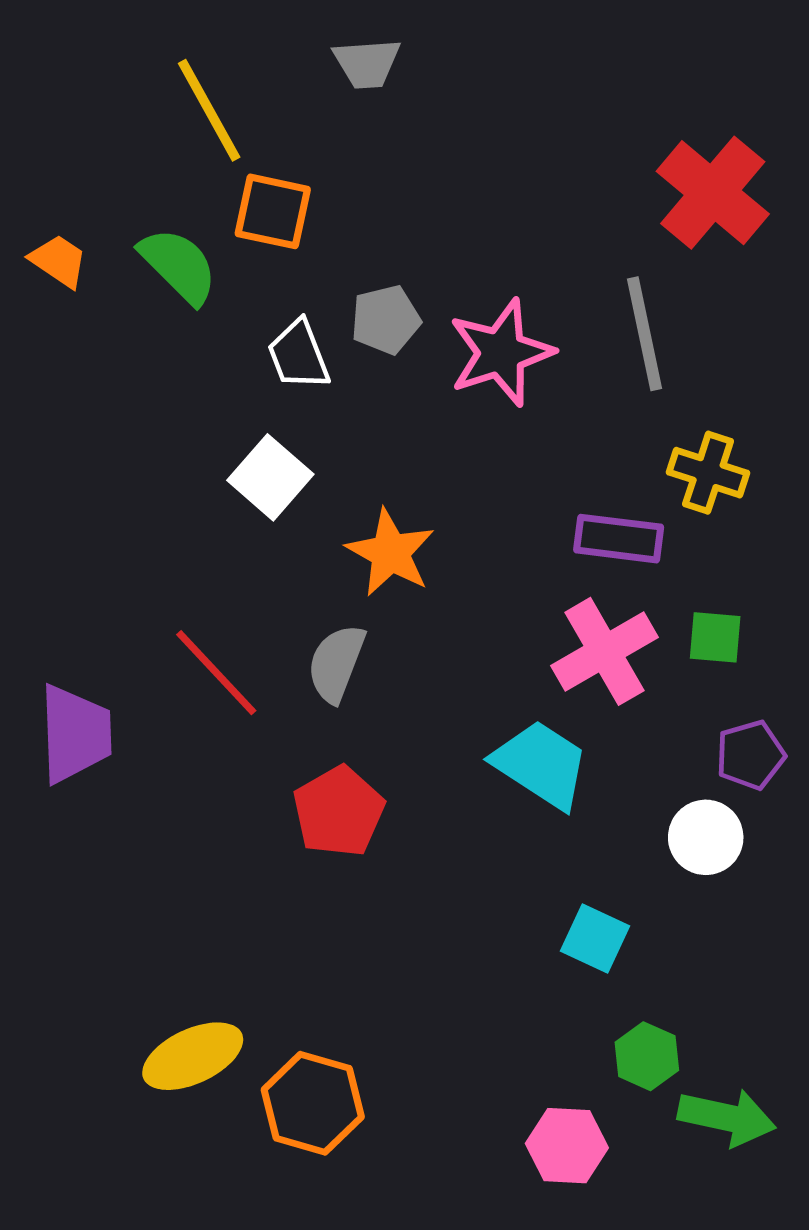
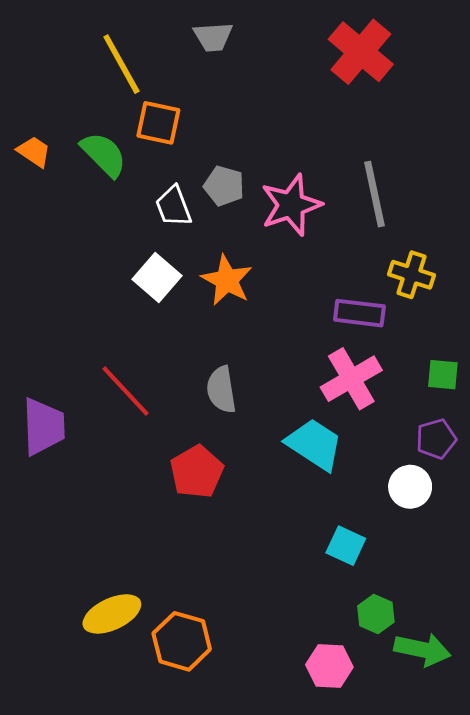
red cross: (713, 193) -> (361, 52), moved
gray pentagon: (386, 320) -> (224, 186), turned 30
orange star: (390, 553) -> (227, 280), moved
green square: (715, 637) -> (443, 375), moved
gray semicircle: (336, 663) -> (221, 390), moved, turned -30

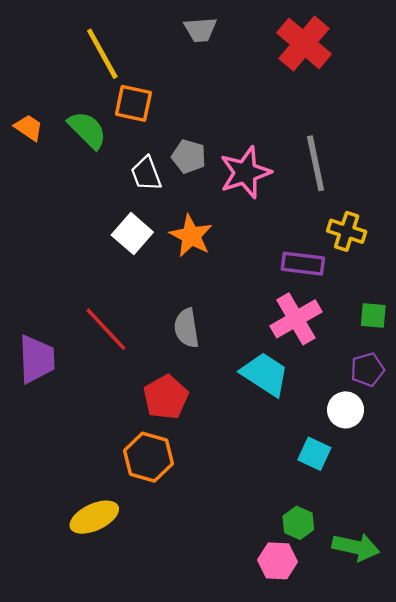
gray trapezoid: (213, 37) -> (200, 30), moved
cyan square: (346, 546) -> (314, 454), moved
green hexagon: (376, 614) -> (298, 523), moved
orange hexagon: (182, 641) -> (148, 457), moved

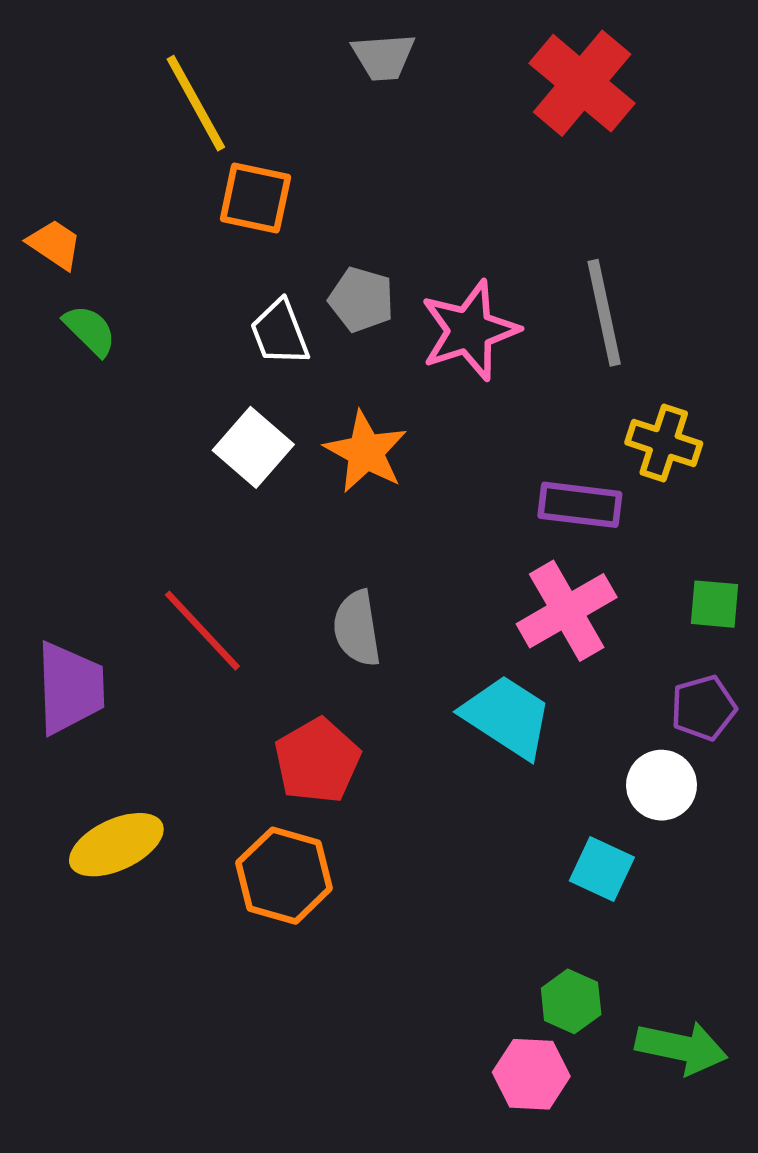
green semicircle: (87, 130) -> (90, 330), moved, size x0.7
yellow ellipse: (94, 517) -> (116, 845), moved

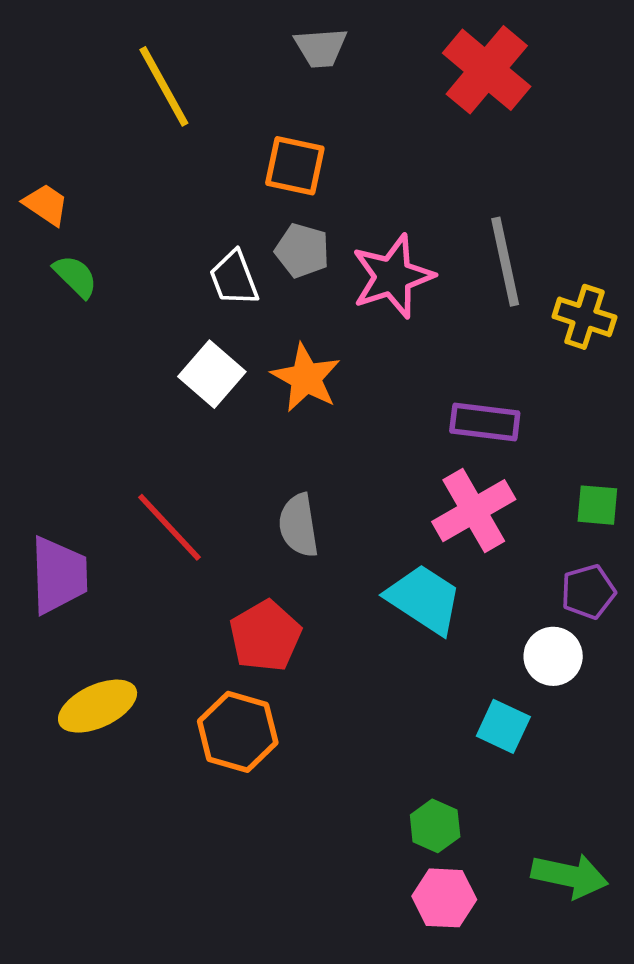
orange square: (255, 198) -> (295, 166), moved
yellow cross: (664, 443) -> (584, 317), moved
green hexagon: (571, 1001) -> (435, 826), moved

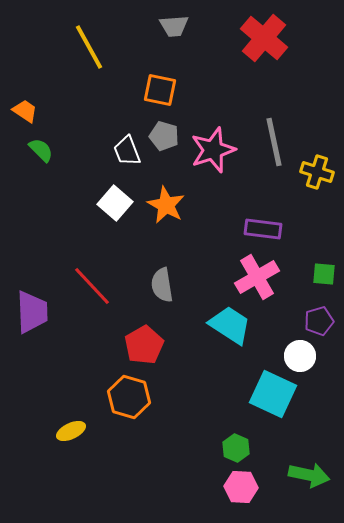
yellow ellipse: (98, 706) -> (71, 431), moved, size x0.7
cyan square: (503, 726) -> (273, 394), size x1.6

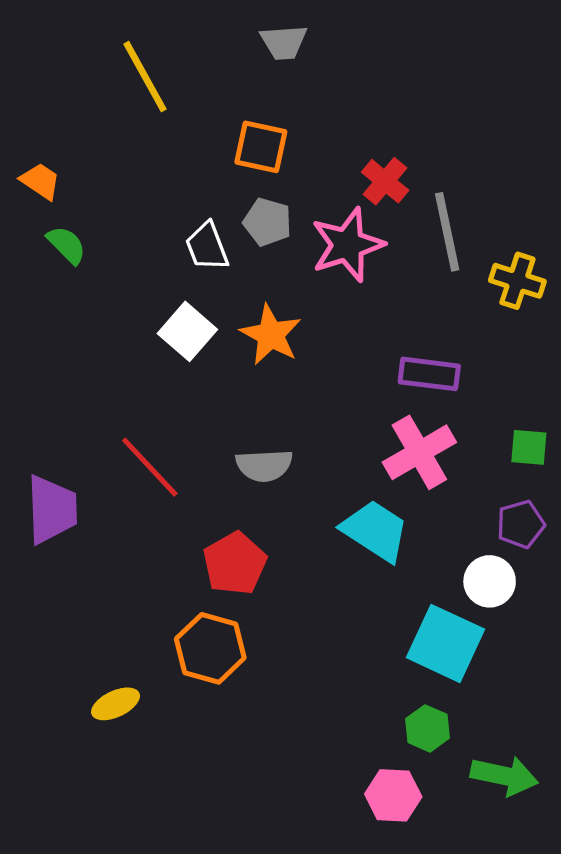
red cross: (264, 38) -> (385, 181), moved, size x0.6
gray semicircle: (162, 285) -> (264, 465), turned -84
green hexagon: (236, 448) -> (428, 728), moved

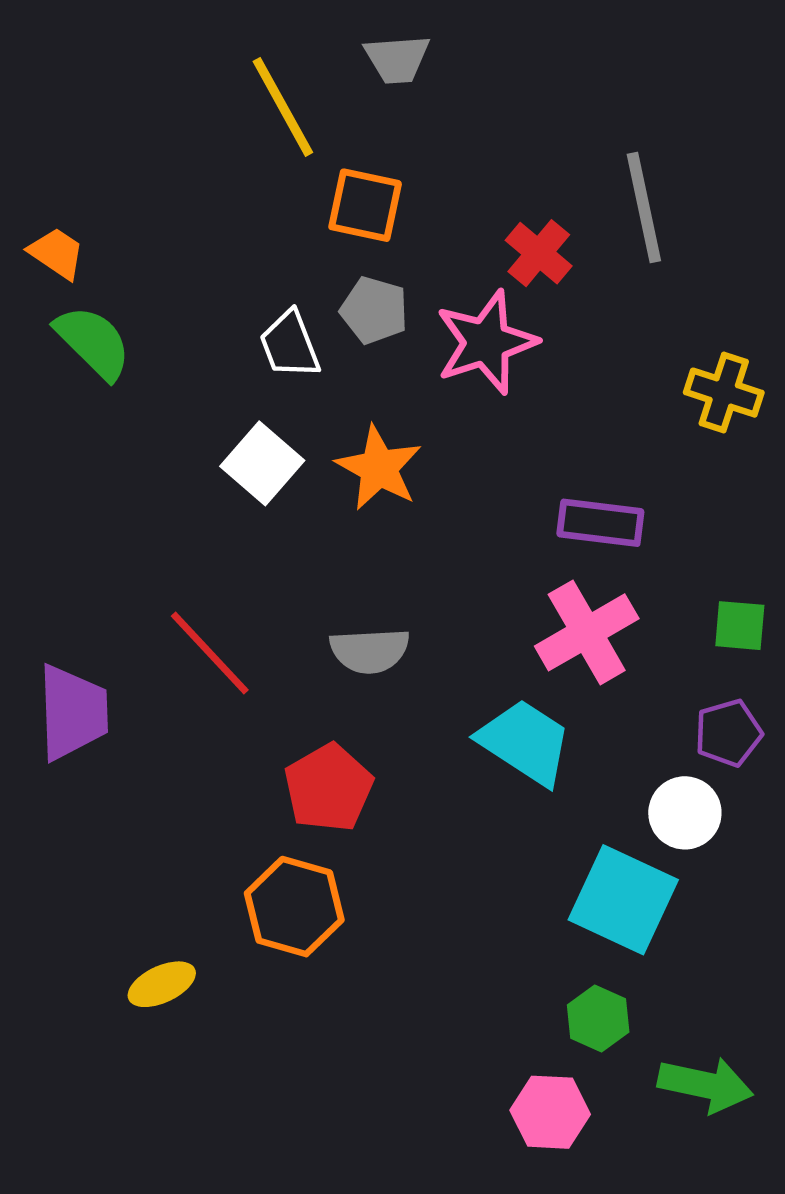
yellow line: (145, 77) -> (283, 107), moved
gray line: (447, 232) -> (644, 207), moved
green semicircle: (66, 245) -> (93, 342), size x1.4

